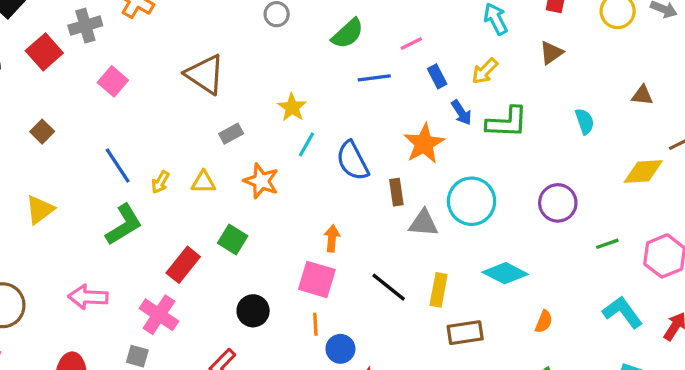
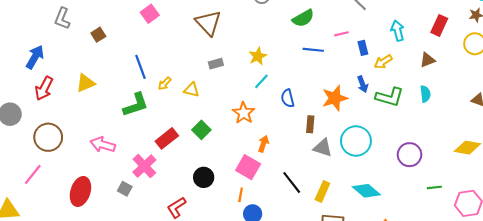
blue rectangle: (437, 76) -> (363, 48), moved
cyan semicircle: (585, 121) -> (425, 94), moved
blue semicircle: (352, 161) -> (288, 98), size x0.7
orange star: (261, 181) -> (244, 113), moved

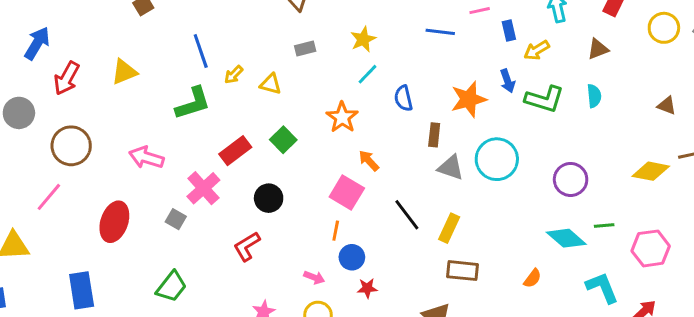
blue arrow: (35, 57) -> (37, 43), moved
orange arrow: (263, 144) -> (369, 161), turned -63
black circle: (204, 177) -> (269, 198), moved
cyan diamond: (366, 191) -> (566, 238), moved

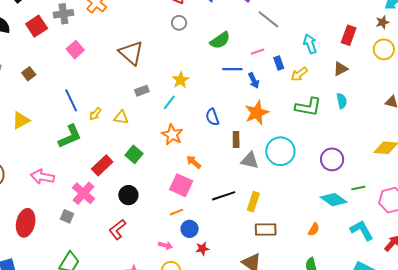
cyan line: (367, 74) -> (169, 102), moved
blue arrow: (508, 81) -> (254, 80), moved
black line: (407, 215) -> (224, 196), turned -65
orange line: (336, 231) -> (177, 212), turned 64

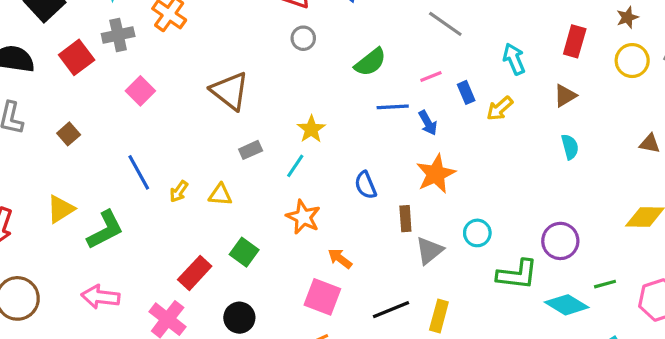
green L-shape: (308, 107) -> (517, 274), moved
green L-shape: (70, 136) -> (105, 230), moved
cyan circle: (280, 151) -> (477, 233), size x0.6
gray triangle: (250, 160) -> (429, 251), turned -48

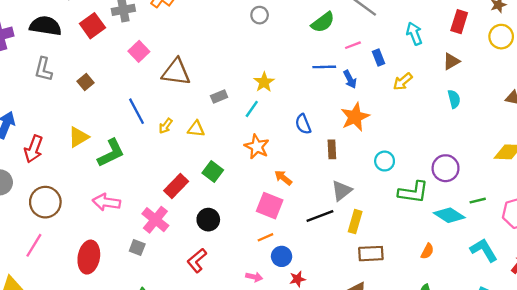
green semicircle: (370, 62) -> (323, 22), moved
brown triangle: (230, 91) -> (176, 72), moved, turned -32
yellow arrow: (500, 108) -> (403, 82), moved
gray triangle: (429, 251) -> (342, 191), moved

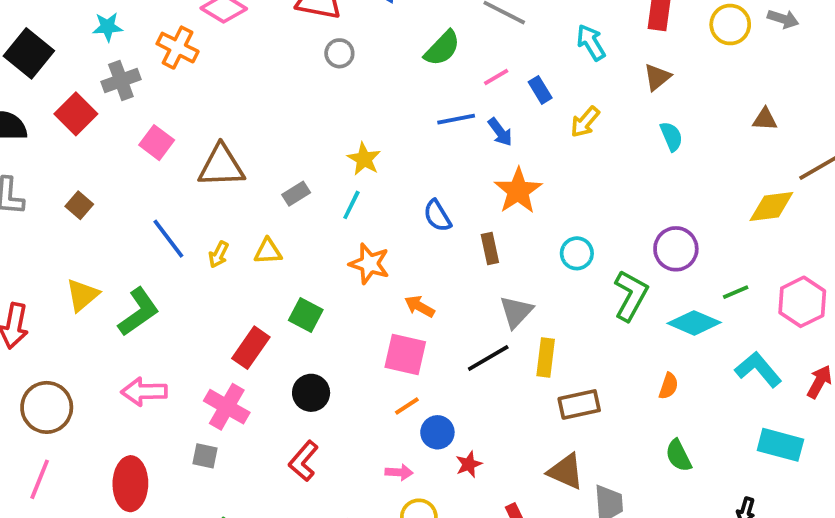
green L-shape: (413, 192) -> (631, 296), turned -60

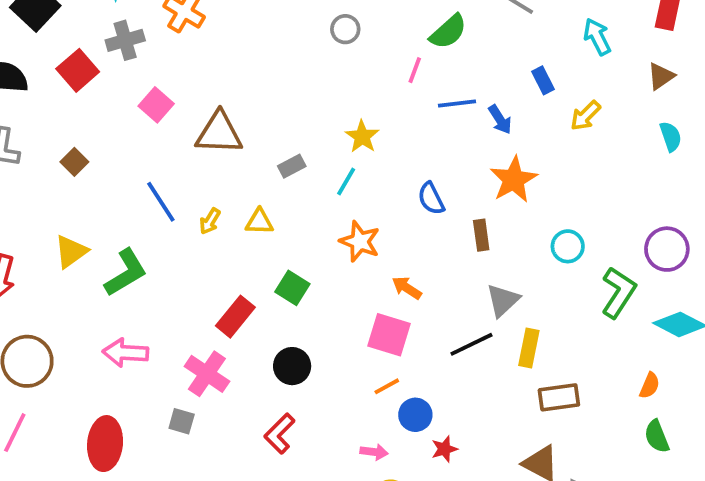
pink line: (496, 77) -> (415, 70), moved, turned -44
green semicircle: (678, 456) -> (657, 436), moved

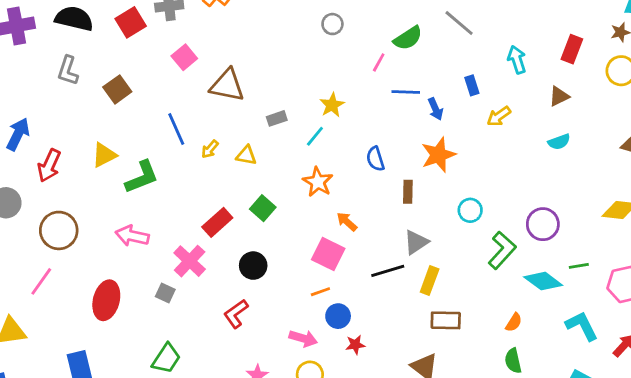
cyan semicircle: (671, 136) -> (559, 142), turned 80
brown square: (74, 162) -> (117, 89), size x1.4
pink arrow: (374, 452) -> (303, 338), size x1.4

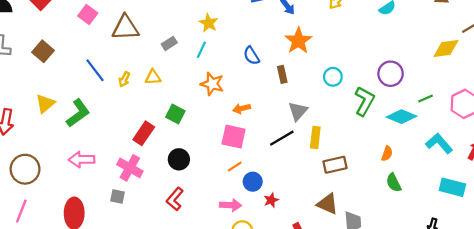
orange arrow: (347, 222) -> (242, 108), turned -42

